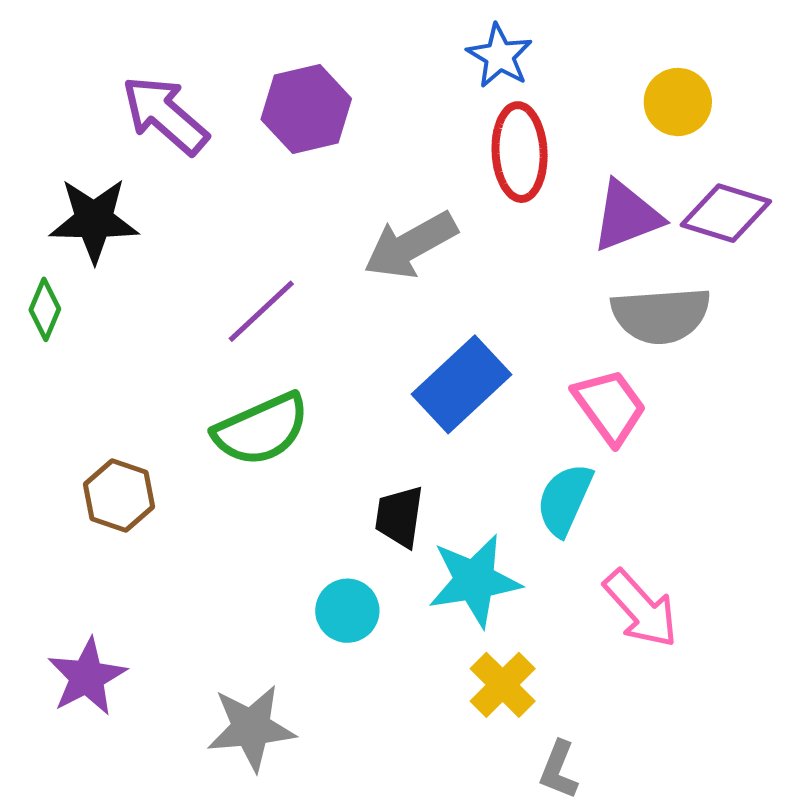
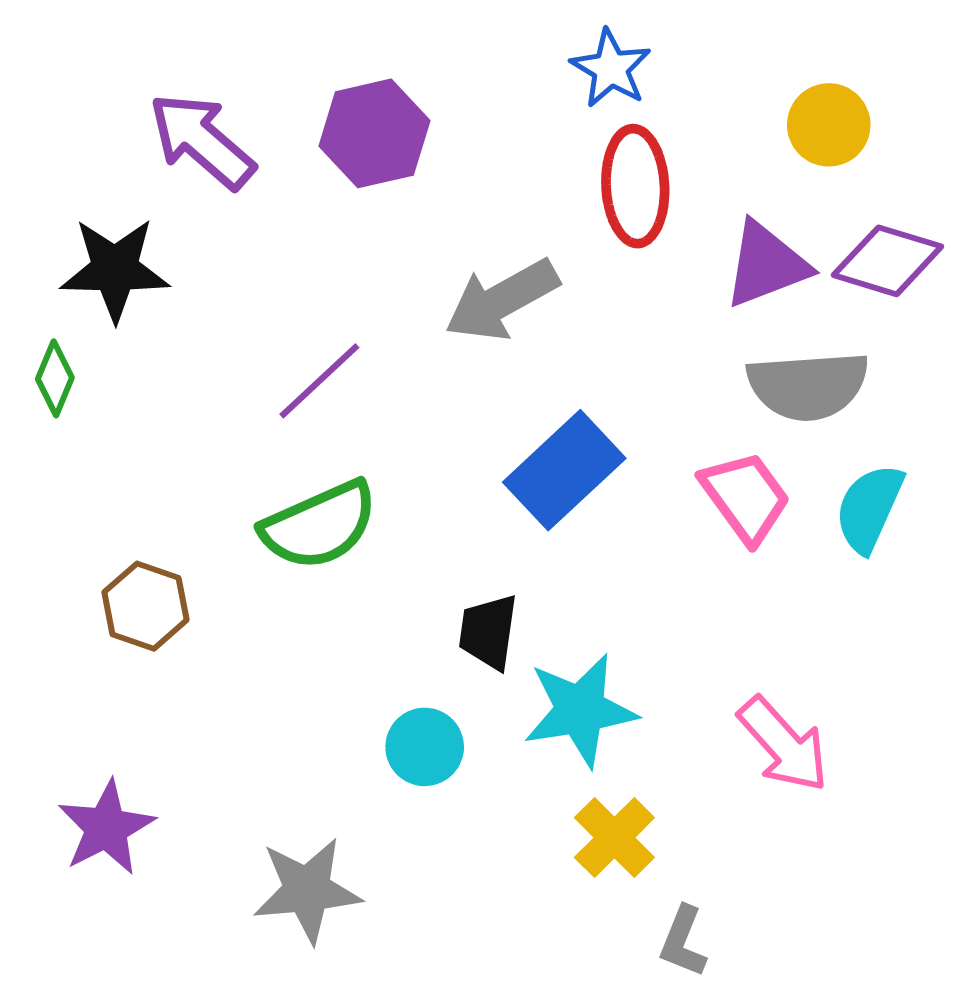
cyan semicircle: (565, 500) -> (869, 508), moved

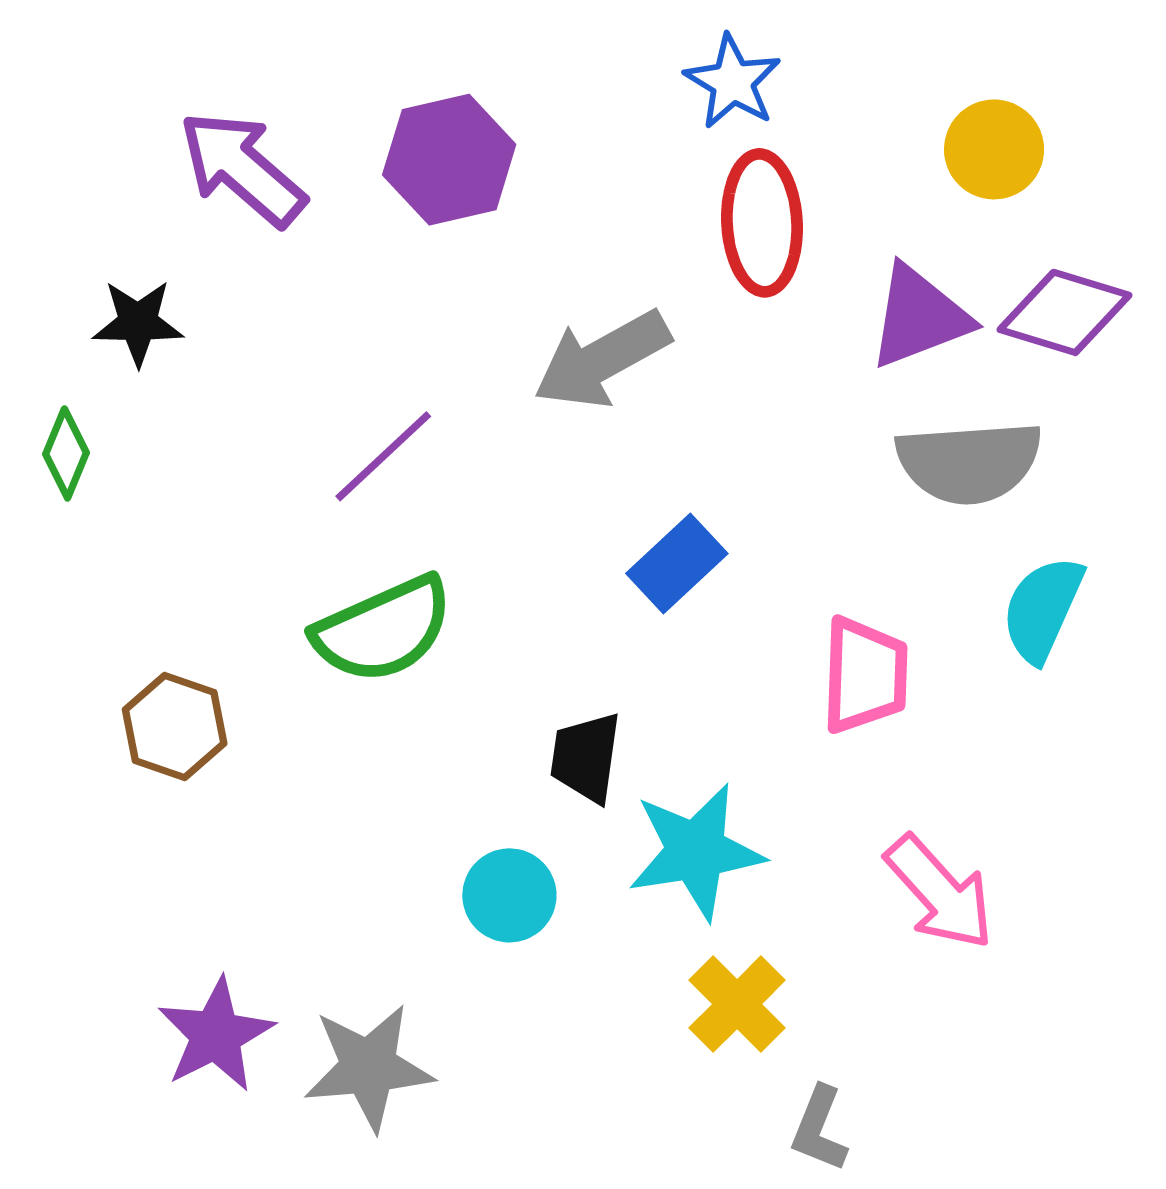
black star: (115, 269) -> (138, 323), size x0.7
blue rectangle: (564, 470) -> (677, 564), size x0.7
pink trapezoid: (745, 497) -> (865, 675), moved, turned 38
purple star: (106, 828) -> (216, 1035), moved

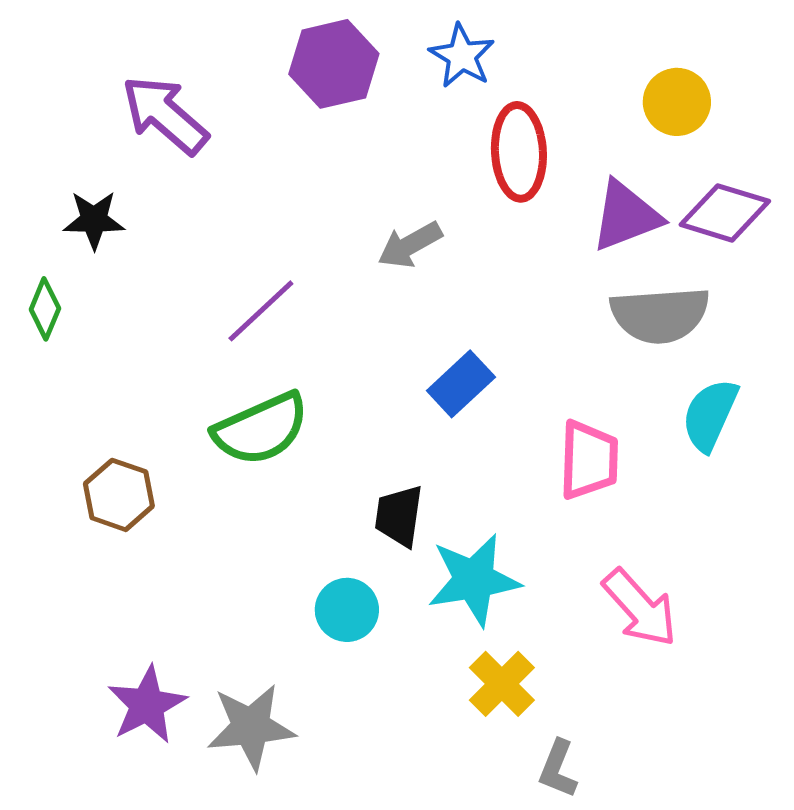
blue star: (733, 82) -> (462, 56), moved
purple hexagon: (449, 160) -> (334, 64), moved
gray arrow: (602, 359) -> (410, 245), size x0.7

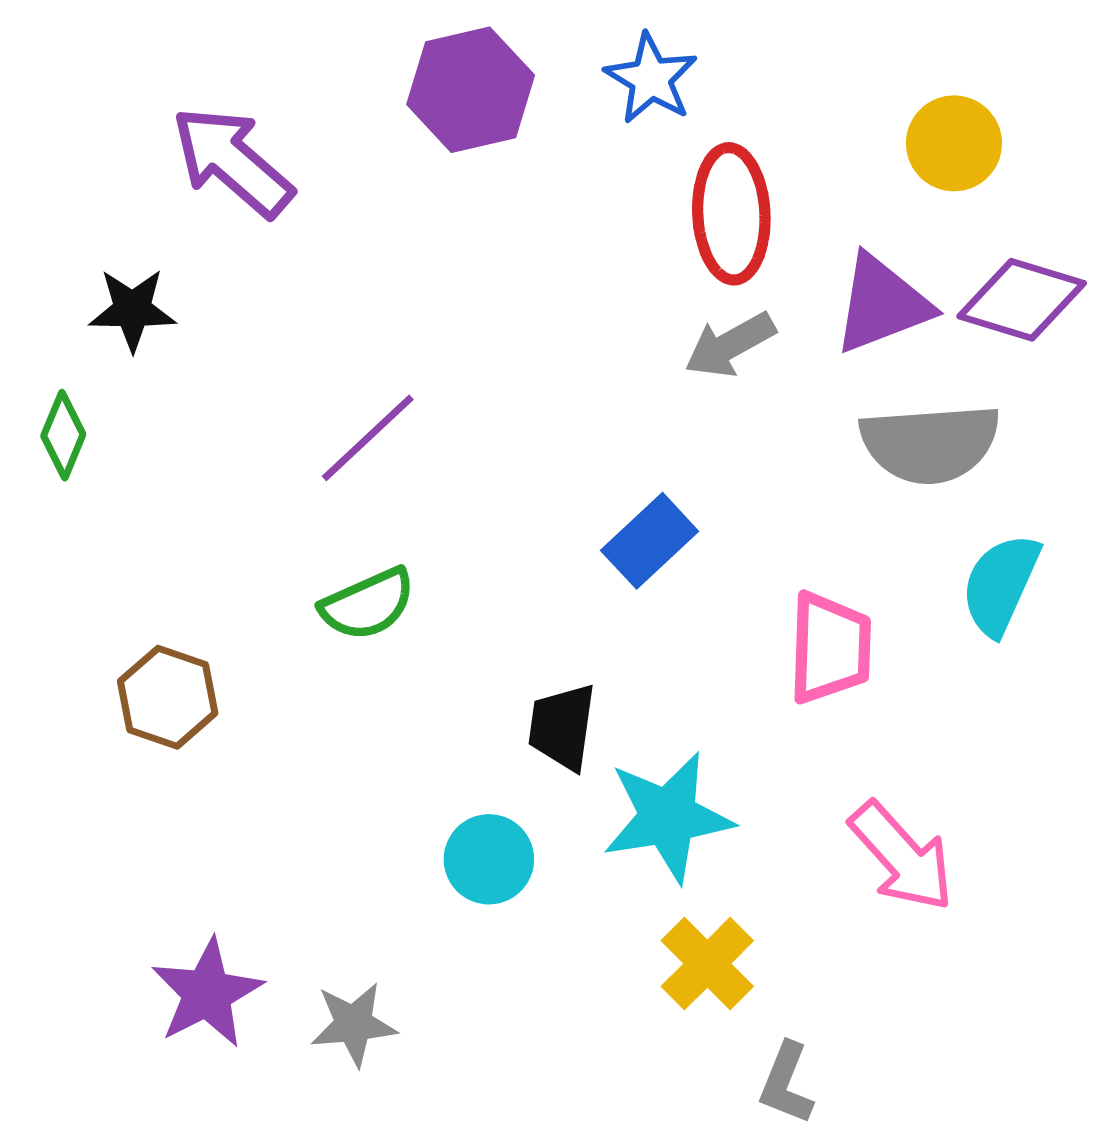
gray arrow: (410, 245) -> (730, 345), moved
green semicircle: (261, 429) -> (368, 604), size x0.7
gray star: (251, 727) -> (354, 1024), size x0.7

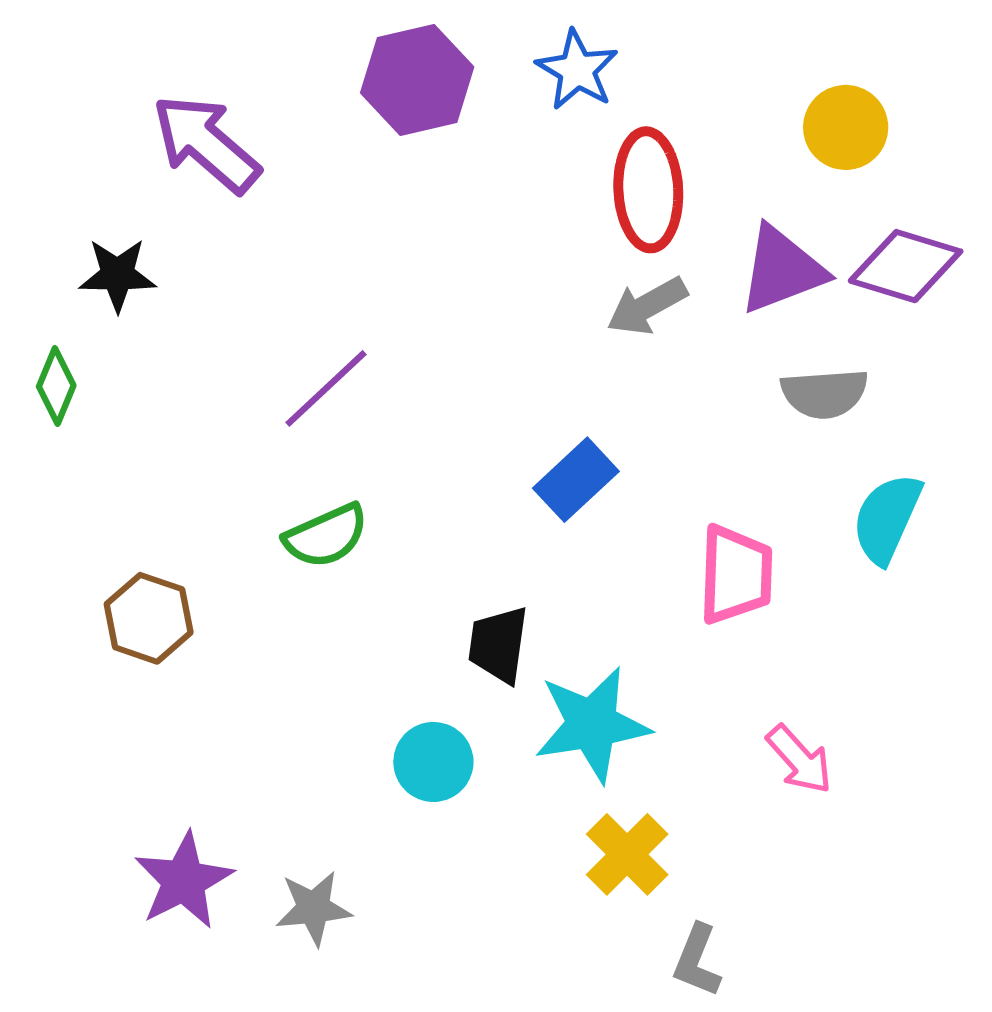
gray semicircle: (930, 444) -> (824, 393), size x0.7
pink arrow: (902, 856) -> (799, 759), size x0.7

